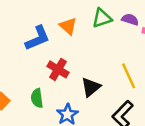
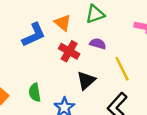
purple semicircle: (130, 19) -> (98, 44), moved
red cross: (58, 69) -> (69, 51), moved

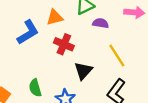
orange triangle: (63, 23) -> (55, 17), turned -48
purple semicircle: (98, 44) -> (101, 23), moved

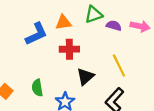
purple semicircle: (101, 23) -> (114, 26), moved
red cross: (64, 44) -> (69, 49), turned -30

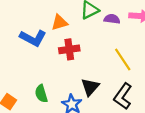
blue L-shape: (36, 34) -> (33, 38), turned 60
black triangle: (85, 77) -> (90, 87), moved

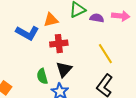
black triangle: (90, 87) -> (64, 69), moved
green semicircle: (41, 94) -> (42, 76), moved

